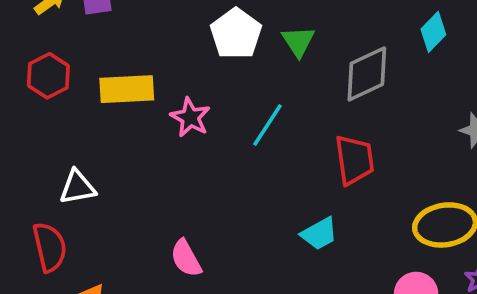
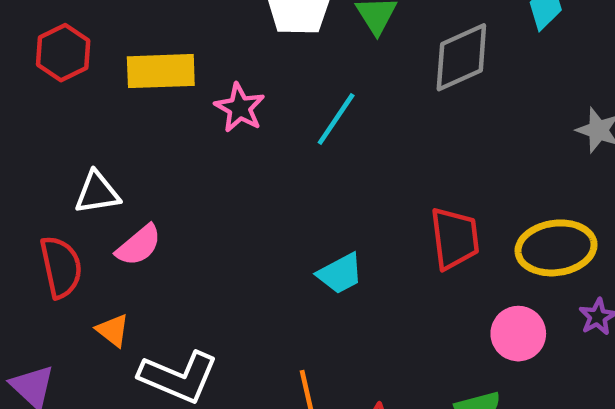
red trapezoid: (354, 160) -> (455, 238), moved
cyan trapezoid: (319, 234) -> (340, 274), moved
pink semicircle: (186, 258) -> (139, 245), moved, turned -102

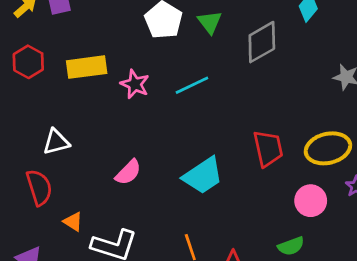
cyan line: (336, 119) -> (192, 85), turned 36
pink semicircle: (139, 245) -> (128, 172), moved
cyan trapezoid: (340, 274) -> (203, 176), size x1.5

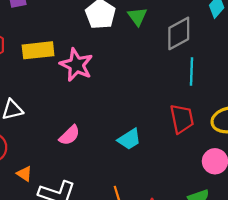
pink star: (135, 84) -> (76, 65), size x1.4
cyan line: (192, 85) -> (192, 71), moved, turned -64
cyan trapezoid: (203, 176) -> (129, 139), size x0.7

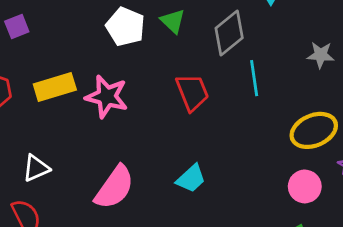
red trapezoid: (182, 119) -> (192, 92), moved
pink semicircle: (69, 135) -> (114, 187), size x1.6

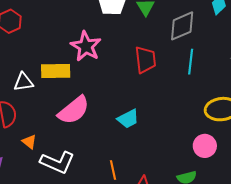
yellow rectangle: (55, 87) -> (56, 71), moved

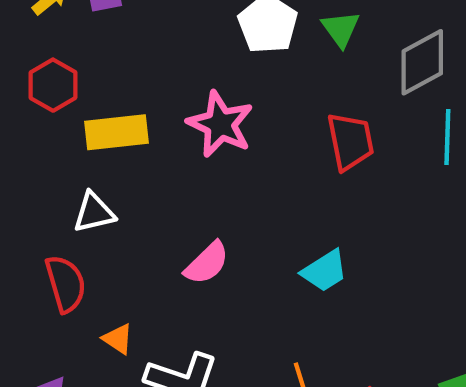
yellow rectangle: (56, 71) -> (117, 132), moved
pink semicircle: (74, 110) -> (207, 263), size x0.7

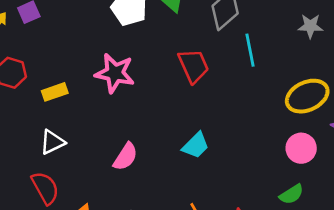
yellow rectangle: (117, 132) -> (55, 92), size x0.7

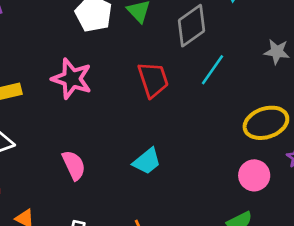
cyan line: (250, 50) -> (213, 70), turned 40
pink semicircle: (125, 157) -> (74, 165), turned -64

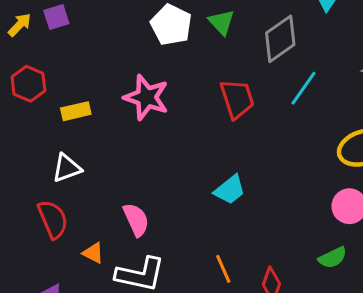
pink semicircle: (74, 165) -> (136, 220), moved

